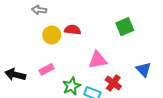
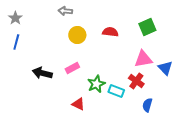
red semicircle: (73, 30) -> (110, 32), moved
pink triangle: (98, 60) -> (143, 59), moved

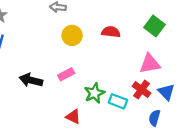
green square: (147, 27) -> (154, 26), turned -30
blue triangle: (165, 68) -> (166, 92), moved

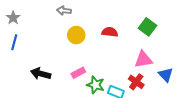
pink rectangle: (66, 74) -> (78, 73), moved
blue triangle: (166, 92) -> (166, 75), moved
green star: (94, 93) -> (96, 85), turned -30

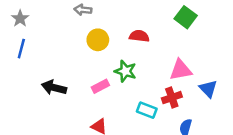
green square: (147, 27) -> (186, 17), moved
red cross: (136, 82) -> (172, 98), turned 35
green star: (96, 85) -> (125, 71), moved

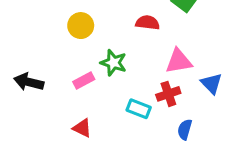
red semicircle: (139, 36) -> (148, 23), moved

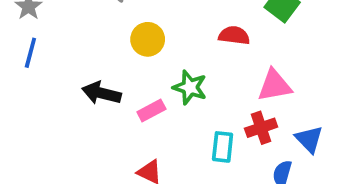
black arrow: (29, 82) -> (102, 93), moved
blue triangle: (211, 83) -> (309, 139), moved
cyan rectangle: (139, 109) -> (223, 147), turned 75

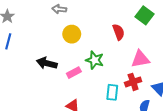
red semicircle: (234, 35) -> (119, 32), turned 63

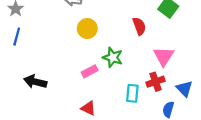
pink triangle: (140, 59) -> (164, 56), turned -48
black arrow: (47, 63) -> (35, 82), moved

